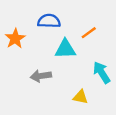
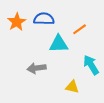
orange star: (15, 39) -> (17, 22), moved

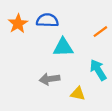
orange line: (80, 29) -> (100, 32), moved
gray arrow: (37, 68) -> (50, 79), moved

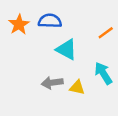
cyan triangle: (63, 47) -> (66, 49), turned 30
yellow triangle: (78, 94) -> (77, 87), moved

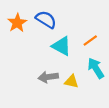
blue semicircle: (50, 21) -> (46, 19), turned 30
orange line: (106, 33) -> (90, 40), moved

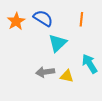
orange line: (90, 40) -> (81, 19), moved, turned -48
cyan triangle: (61, 46) -> (58, 43), turned 48

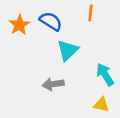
orange line: (81, 19) -> (91, 13), moved
yellow triangle: (67, 76) -> (101, 105), moved

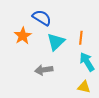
orange line: (91, 13) -> (81, 38), moved
orange star: (19, 25) -> (23, 36), moved

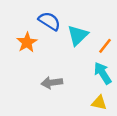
orange line: (81, 38) -> (105, 46), moved, turned 32
cyan triangle: (56, 42) -> (78, 35), moved

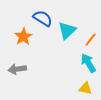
gray arrow: (52, 83) -> (17, 69), moved

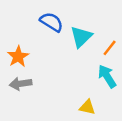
orange star: (23, 37) -> (18, 57), moved
yellow triangle: (85, 88) -> (87, 107), moved

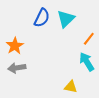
blue semicircle: (51, 22) -> (42, 18), turned 84
cyan triangle: (81, 37) -> (66, 19), moved

